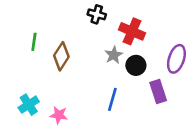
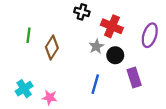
purple ellipse: (176, 59) -> (150, 35), moved

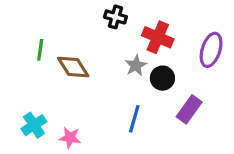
brown diamond: (52, 47) -> (73, 67), turned -65
purple rectangle: (134, 77) -> (189, 109), turned 54

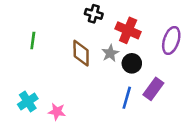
brown diamond: (73, 67) -> (81, 53), moved, turned 32
blue line: (134, 119) -> (127, 98), moved

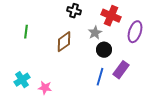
red cross: (128, 30) -> (111, 16), moved
brown diamond: (81, 53) -> (64, 42), turned 55
gray star: (110, 53) -> (95, 33), moved

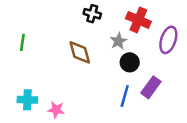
green line: (26, 32) -> (22, 42), moved
brown diamond: (64, 42) -> (80, 52), turned -70
cyan cross: (22, 80) -> (27, 100), turned 35

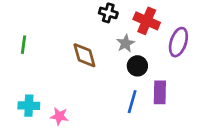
black cross: (92, 14) -> (108, 13), moved
purple rectangle: (151, 87) -> (160, 92), turned -35

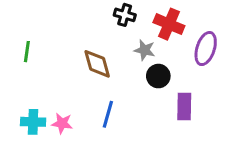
gray star: (125, 43) -> (145, 50), turned -30
blue line: (132, 102) -> (108, 114), moved
pink star: (59, 116) -> (62, 123), moved

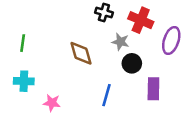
blue line: (108, 114) -> (106, 95), moved
cyan cross: (33, 122) -> (24, 81), moved

